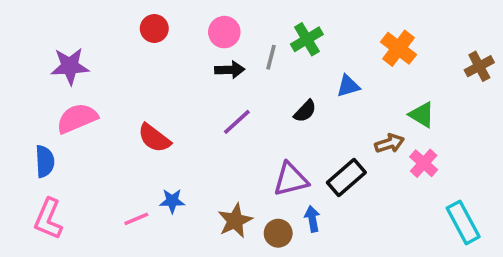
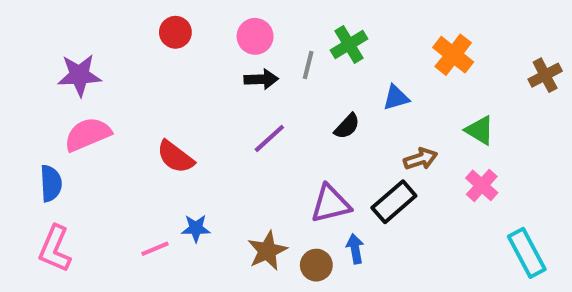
brown arrow: (390, 143) -> (420, 159), moved

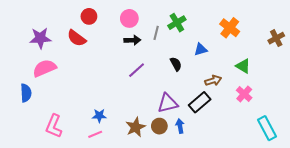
black semicircle: (347, 126) -> (176, 64), turned -72
red semicircle: (175, 157) -> (77, 38), moved
pink L-shape: (55, 249) -> (54, 126), moved
pink line: (155, 249) -> (95, 134), moved
brown circle: (316, 265) -> (159, 126), moved

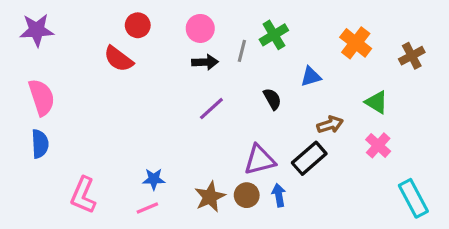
purple star: (40, 38) -> (37, 30), moved
brown cross: (276, 38) -> (412, 56), moved
pink semicircle: (44, 68) -> (42, 97), moved, turned 95

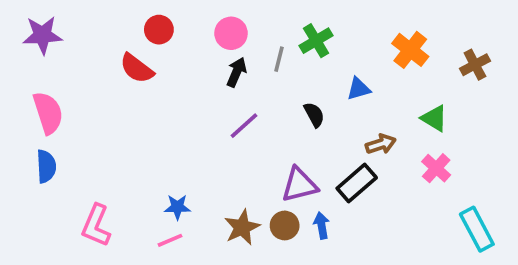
black arrow: (205, 62) -> (237, 72), turned -65

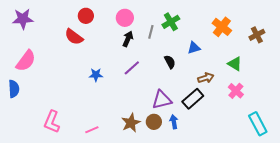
pink semicircle: (48, 113) -> (26, 61), turned 55
blue semicircle: (46, 166) -> (14, 89), moved
blue star: (177, 207) -> (96, 75), moved

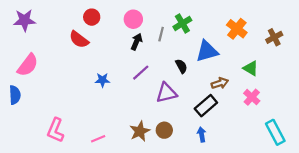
blue triangle: (194, 48) -> (207, 51), size x1.6
purple triangle: (162, 100) -> (166, 93), moved
blue arrow: (174, 122) -> (202, 134), moved

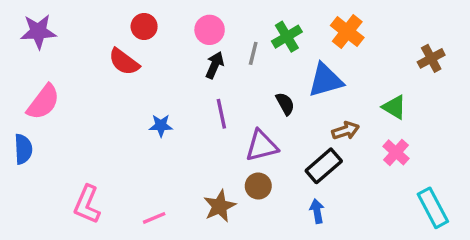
orange cross: (237, 29) -> (347, 32), moved
purple line: (141, 73) -> (221, 114), turned -60
brown circle: (164, 130) -> (258, 186), moved

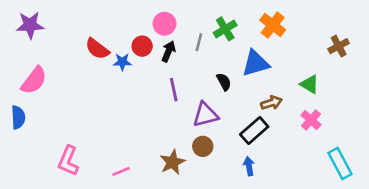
red circle: (144, 26) -> (142, 46), moved
blue star: (161, 126) -> (122, 62), moved

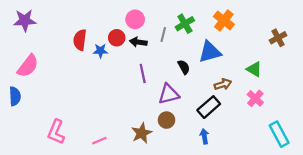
red semicircle: (97, 49) -> (80, 40), turned 60
black arrow: (168, 51) -> (138, 42), turned -105

